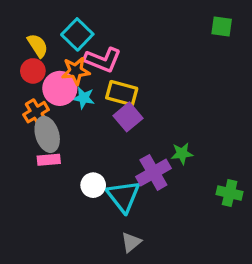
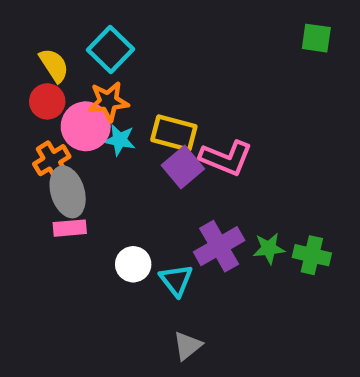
pink L-shape: (103, 60) -> (226, 158), moved
green star: (182, 153) -> (269, 248), moved
green cross: (230, 193) -> (312, 255), moved
cyan triangle: (123, 196) -> (176, 280), size x0.7

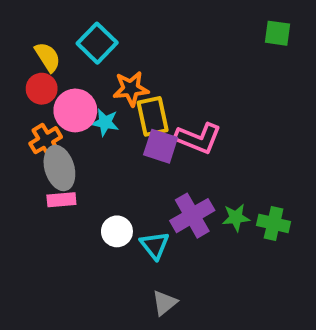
orange star: (108, 101) -> (131, 89), moved
yellow rectangle: (174, 133) -> (153, 116), turned 63
purple square: (183, 167) -> (161, 146), turned -32

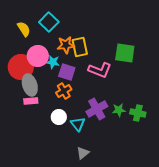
green square: (278, 33) -> (125, 53), moved, size x1.5
red circle: (42, 89) -> (21, 67), moved, size x1.6
yellow rectangle: (153, 116) -> (80, 47), moved
orange cross: (46, 140) -> (64, 91), moved
purple square: (161, 146) -> (67, 72), moved

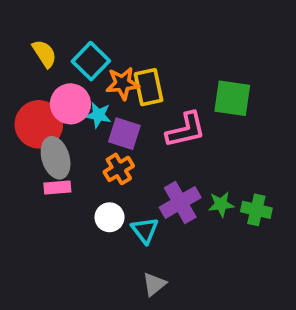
cyan square: (49, 22) -> (91, 61), moved
pink L-shape: (100, 70) -> (186, 130), turned -35

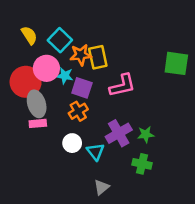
green square: (232, 98) -> (176, 63), moved
green cross: (256, 210) -> (142, 164), moved

